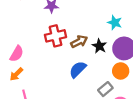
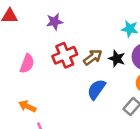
pink semicircle: (17, 54) -> (27, 64), moved
orange arrow: (16, 74) -> (27, 106), turned 80

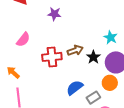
red cross: (65, 55) -> (52, 57), moved
blue semicircle: (96, 89) -> (75, 88), moved

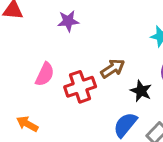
pink semicircle: (23, 40) -> (45, 74), moved
black star: (93, 57) -> (141, 91), moved

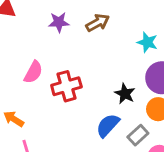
brown arrow: (113, 68) -> (98, 23), moved

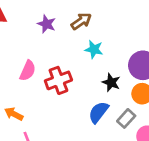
purple star: (59, 22) -> (47, 24), turned 30
cyan star: (147, 42) -> (94, 49), moved

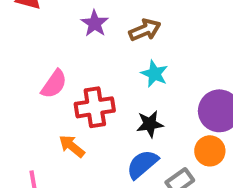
black star: (111, 82) -> (150, 124), moved, turned 30
orange arrow: (14, 114) -> (72, 146), moved

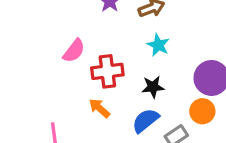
orange arrow: (72, 146) -> (99, 108), moved

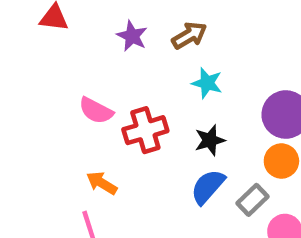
pink semicircle: (74, 51) -> (96, 111), turned 90
orange arrow: (99, 108) -> (102, 183), moved

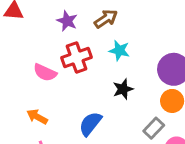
red cross: (145, 130) -> (77, 58), moved
orange arrow: (102, 183) -> (37, 117), moved
blue semicircle: (208, 187) -> (90, 124), moved

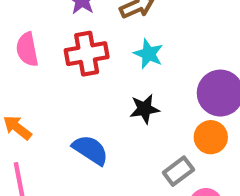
pink semicircle: (45, 72) -> (27, 49), moved, turned 45
blue semicircle: (90, 124) -> (90, 150), turned 75

